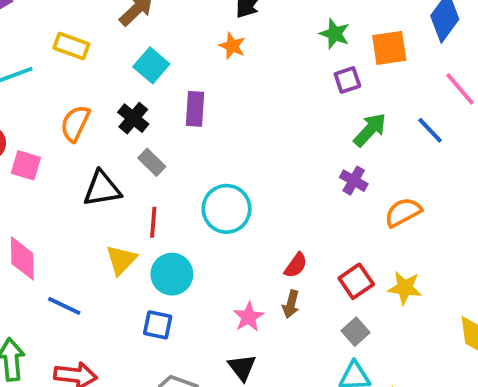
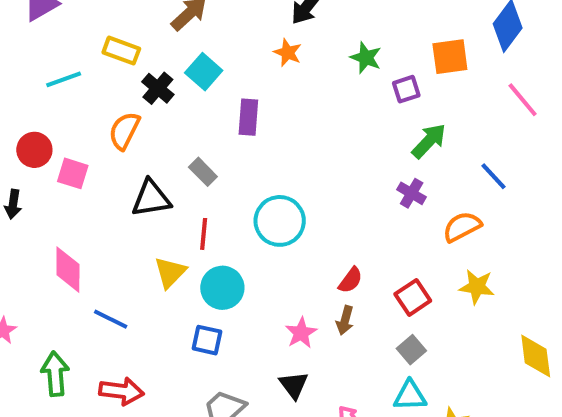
green star: (335, 34) -> (366, 58), moved
black cross: (133, 118) -> (158, 88), moved
blue line: (430, 130) -> (493, 176), moved
yellow star: (405, 288) -> (477, 287), moved

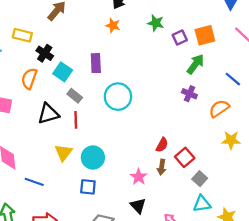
orange square: (450, 57) -> (205, 35), moved
cyan square: (204, 72) -> (63, 72), moved
cyan circle: (280, 221) -> (118, 97), moved
red line: (204, 234) -> (76, 120), moved
red square: (413, 297) -> (185, 157), moved

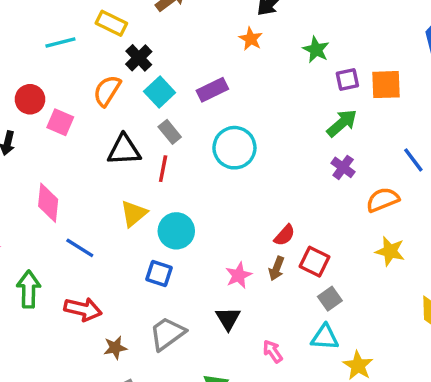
purple rectangle: (96, 63) -> (212, 90), turned 54
green arrow: (195, 64) -> (342, 123), moved
red square: (185, 157) -> (314, 262), turned -36

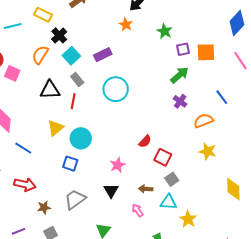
brown arrow: (277, 268) -> (146, 189), moved, turned 72

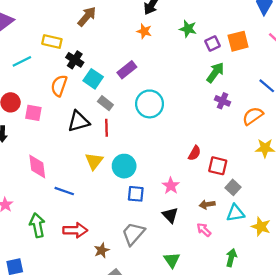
blue square: (70, 164) -> (136, 194), moved

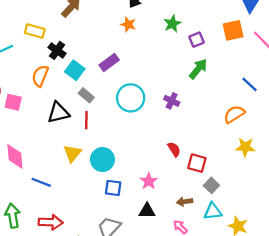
green star: (188, 29) -> (172, 24), turned 30
orange square: (238, 41) -> (233, 30), moved
purple cross: (222, 101) -> (172, 101), moved
red semicircle: (195, 153) -> (174, 149), turned -64
black triangle: (170, 215) -> (147, 211), turned -48

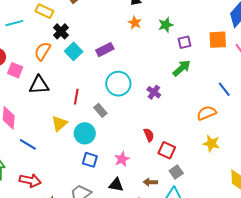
orange star: (128, 24) -> (135, 23), moved
gray rectangle: (86, 95) -> (100, 110), moved
black triangle: (58, 113) -> (39, 85), moved

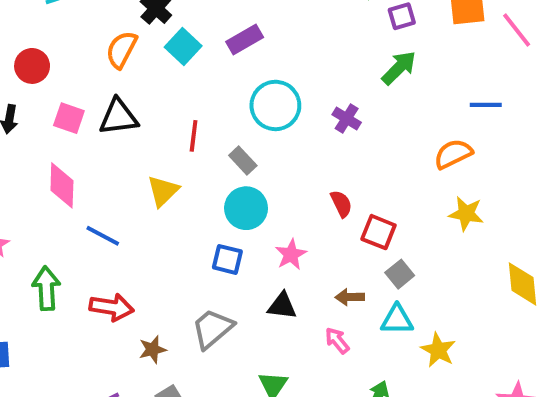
pink square: (15, 70) -> (69, 118), moved
blue line: (224, 89) -> (486, 105), turned -49
cyan circle: (85, 133) -> (246, 208), moved

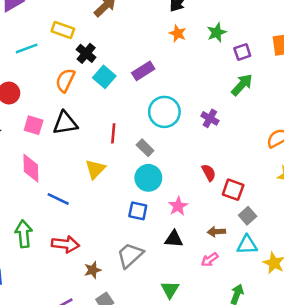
pink arrow: (337, 341) -> (210, 260), turned -84

